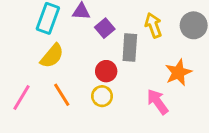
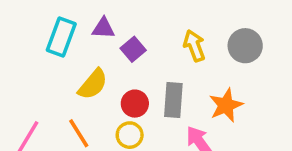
gray rectangle: (130, 48) -> (173, 100), moved
yellow semicircle: (52, 56) -> (93, 84), moved

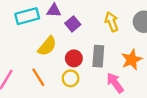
cyan rectangle: (61, 37) -> (27, 16), turned 55

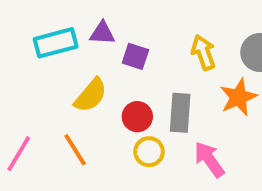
purple square: (73, 24) -> (135, 56), turned -32
orange star: (132, 59) -> (238, 97), moved
yellow circle: (71, 78) -> (149, 152), moved

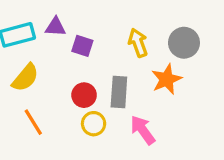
yellow semicircle: (91, 95) -> (25, 78), moved

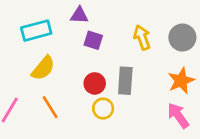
purple triangle: (55, 27) -> (79, 15), moved
orange star: (167, 79) -> (181, 81), moved
pink arrow: (143, 130) -> (178, 115), moved

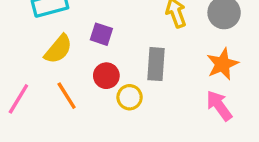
purple square: (93, 40) -> (101, 34), moved
red circle: (95, 83) -> (106, 76), moved

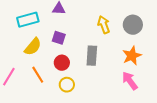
yellow circle: (130, 97) -> (67, 85), moved

